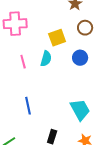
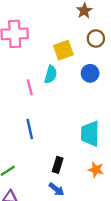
pink line: (23, 62) -> (30, 87), moved
cyan trapezoid: (80, 110) -> (90, 134), turned -150

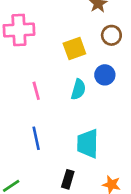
cyan semicircle: (51, 74) -> (78, 89), moved
cyan trapezoid: (90, 134) -> (88, 144), moved

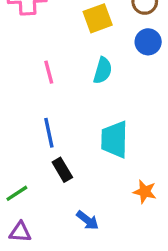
blue circle: (105, 75) -> (148, 42), moved
black rectangle: (68, 179) -> (62, 170), moved, turned -48

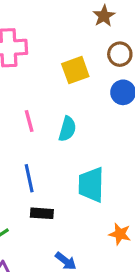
cyan semicircle: (103, 70) -> (67, 129), moved
black rectangle: (62, 170) -> (42, 213), turned -55

